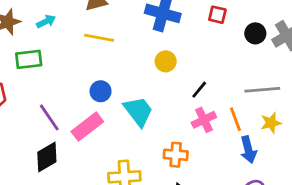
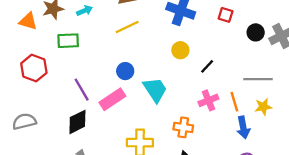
yellow line: (99, 38) -> (127, 27), turned -40
black line: (199, 90) -> (207, 66), moved

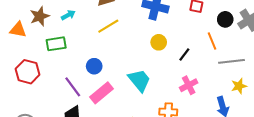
blue circle: (125, 71) -> (94, 66), moved
orange line: (234, 102) -> (212, 41), moved

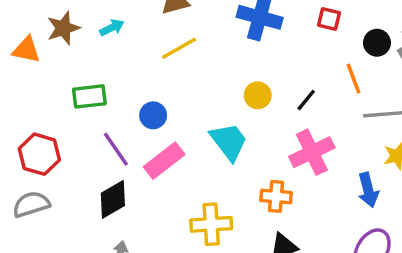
yellow circle: (159, 42) -> (258, 95), moved
green rectangle: (56, 44) -> (89, 96), moved
red hexagon: (28, 72) -> (39, 154), moved
pink cross: (189, 85) -> (312, 152), size x1.4

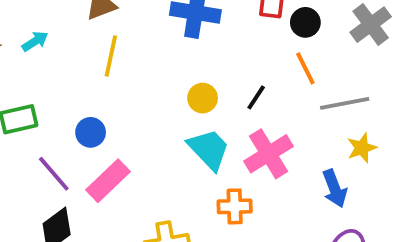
black circle: (377, 43) -> (305, 22), moved
yellow line: (179, 48) -> (111, 56), turned -42
cyan trapezoid: (229, 141) -> (209, 149), moved

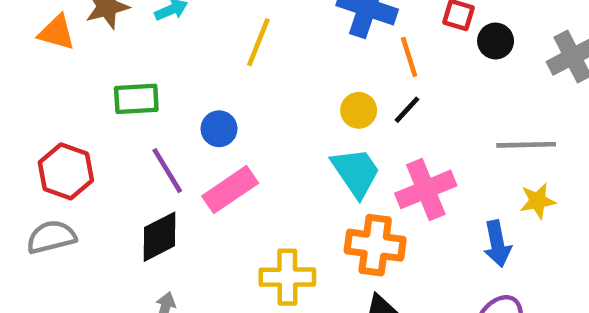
orange line: (305, 68) -> (409, 57), moved
black line: (256, 97) -> (407, 110), moved
orange cross: (235, 206) -> (375, 245), size x1.4

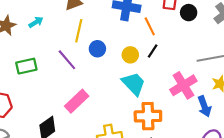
blue circle: (219, 129) -> (97, 49), moved
purple line: (167, 171) -> (67, 60), moved
pink cross: (426, 189) -> (183, 85), moved

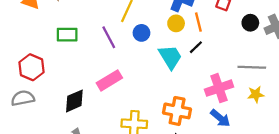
black circle: (189, 13) -> (250, 23), moved
yellow circle: (130, 55) -> (176, 23), moved
cyan trapezoid: (134, 84) -> (170, 57), moved
blue arrow: (204, 106) -> (220, 118), moved, turned -42

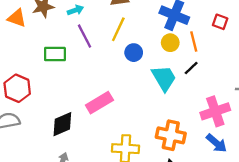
purple line: (109, 37) -> (85, 36), moved

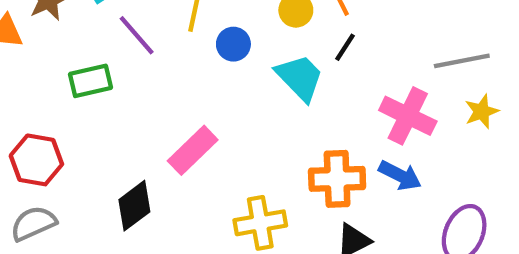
pink cross: (215, 111) -> (408, 116), turned -32
blue arrow: (216, 143) -> (400, 175), moved

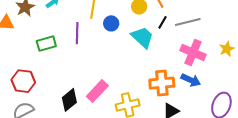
purple line: (137, 35) -> (77, 33), moved, turned 45
gray line: (462, 61) -> (188, 22), moved
pink rectangle: (193, 150) -> (97, 91), moved

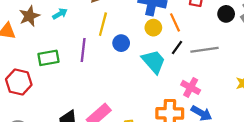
pink cross: (193, 52) -> (191, 87), moved, size x0.7
red hexagon: (23, 81) -> (19, 82), moved

